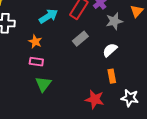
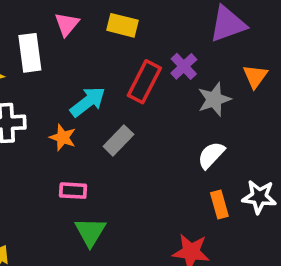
gray rectangle: (80, 39) -> (118, 140), moved
orange star: (35, 42) -> (63, 137), moved
white star: (130, 98) -> (259, 197), moved

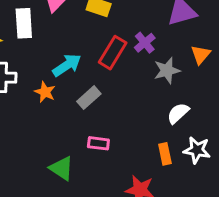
white semicircle: (211, 155) -> (178, 113), moved
pink rectangle: (73, 191) -> (98, 143), moved
green triangle: (90, 232) -> (61, 168), turned -32

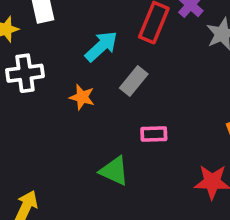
orange star: (45, 92) -> (82, 97), moved

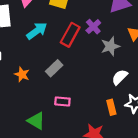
cyan arrow: (101, 46) -> (37, 31), moved

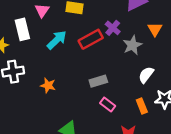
red rectangle: (70, 35) -> (91, 39), turned 40
gray rectangle: (54, 68) -> (98, 81), moved, turned 35
pink rectangle: (62, 101) -> (108, 105), moved, turned 40

